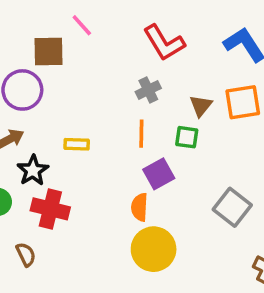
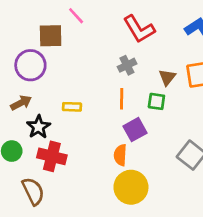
brown semicircle: (26, 254) -> (33, 191), size x1.5

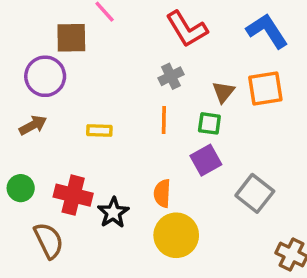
black star: (38, 127) -> (113, 213), moved
purple square: (135, 130) -> (206, 160), moved

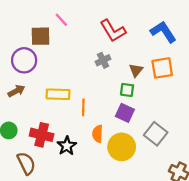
orange line: (164, 120) -> (83, 107), moved
yellow rectangle: (99, 130) -> (58, 94), size x1.5
purple square: (206, 160) -> (125, 113), turned -36
yellow circle: (176, 235) -> (122, 147), moved

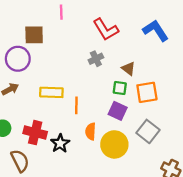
pink line: (61, 20) -> (61, 12), moved, turned 40
orange square: (162, 68) -> (147, 92), moved
brown triangle: (136, 70) -> (128, 69), turned -32

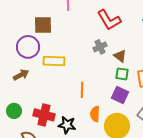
brown triangle: (128, 69) -> (120, 56), moved
yellow rectangle: (51, 92) -> (54, 61), moved
black star: (60, 143) -> (67, 125), turned -30

